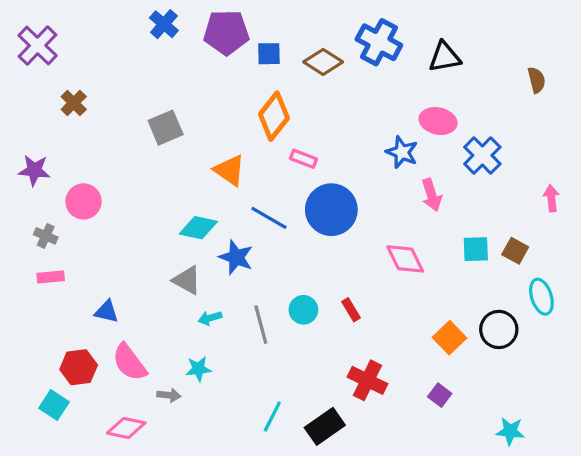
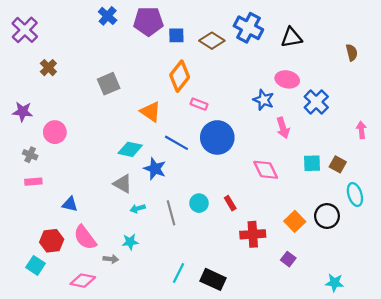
red cross: (367, 380) -> (253, 234), moved, turned -30
black rectangle: (325, 426) -> (213, 279), turned 60

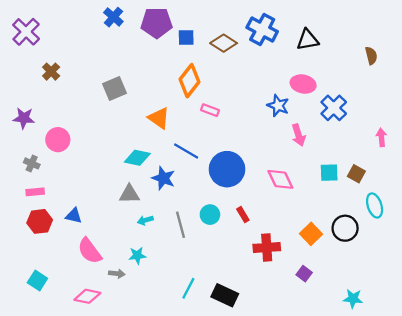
blue circle: (217, 137) -> (227, 169), moved
gray triangle: (123, 184) -> (129, 194), turned -30
red hexagon: (52, 241) -> (40, 221), moved

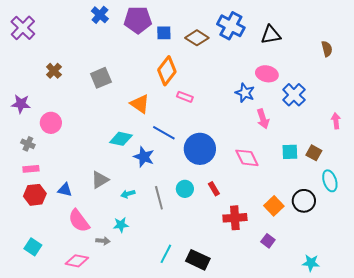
brown cross: (51, 72) -> (54, 71), moved
gray triangle: (129, 194) -> (100, 180), moved, turned -30

